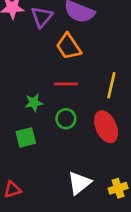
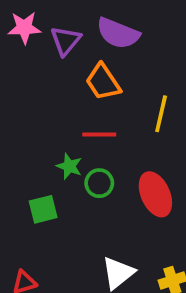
yellow line: (111, 85) -> (161, 114), moved
green star: (34, 103) -> (69, 166), moved, turned 30

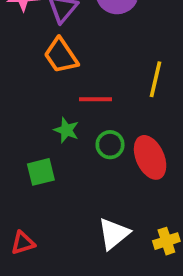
orange trapezoid: (103, 82) -> (61, 56), moved
green circle: (99, 183) -> (110, 145), moved

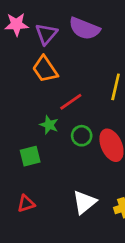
red line: (95, 99) -> (71, 102), turned -35
red triangle: (23, 243) -> (26, 204), moved

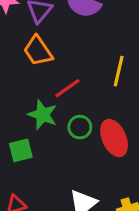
green star: (49, 125) -> (43, 115), size x1.4

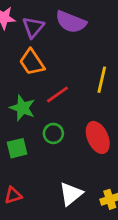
green star: (43, 115) -> (22, 108), moved
green circle: (80, 127) -> (53, 133), moved

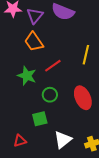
green square: (17, 148) -> (40, 119), moved

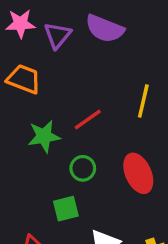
orange trapezoid: (34, 42) -> (24, 79), moved, turned 145
green star: (27, 76) -> (44, 136), turned -30

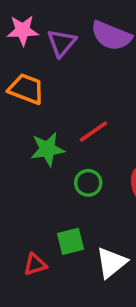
green square: (66, 209) -> (71, 241), moved

